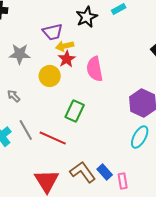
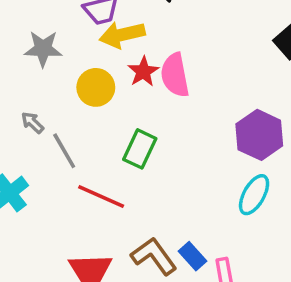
yellow arrow: (65, 46) -> (122, 35), size x1.4
red star: (67, 59) -> (143, 72), moved
gray line: (26, 130) -> (64, 151), moved

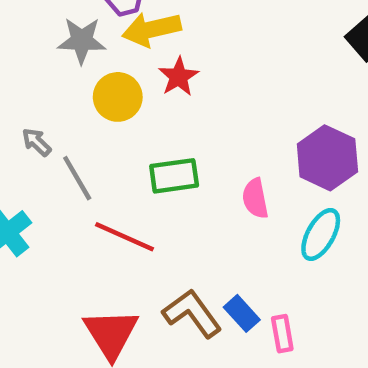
gray star: (43, 49) -> (82, 41), moved
pink semicircle: (175, 75) -> (255, 198), moved, size x0.7
green rectangle: (140, 149) -> (174, 176), turned 57

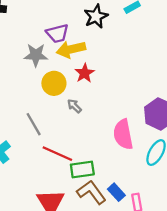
gray arrow: (37, 142) -> (74, 106), moved
green rectangle: (174, 176) -> (82, 170), moved
pink semicircle: (255, 198) -> (123, 134), size x1.5

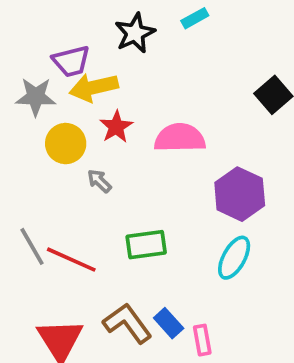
gray line: (34, 124) -> (32, 246), moved
pink semicircle: (123, 134) -> (180, 138), moved, turned 100
green rectangle: (82, 170) -> (146, 245), moved

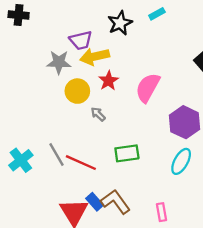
pink semicircle: (180, 138) -> (148, 88), turned -60
blue rectangle: (169, 323) -> (95, 202), moved

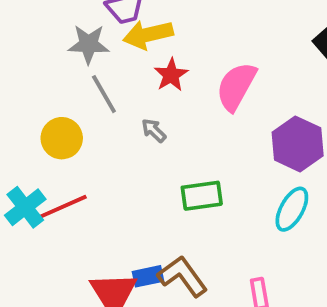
yellow circle: (77, 91) -> (62, 138), moved
gray line: (57, 154) -> (104, 94), moved
red line: (81, 163) -> (62, 207), moved, turned -48
blue rectangle: (95, 202) -> (148, 276), turned -60

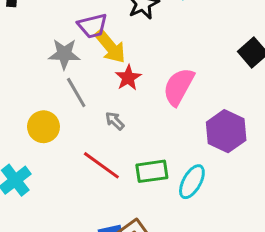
yellow arrow: (148, 35) -> (110, 47), turned -117
red line: (62, 207) -> (101, 165), moved, turned 60
cyan ellipse: (292, 209) -> (192, 182), moved

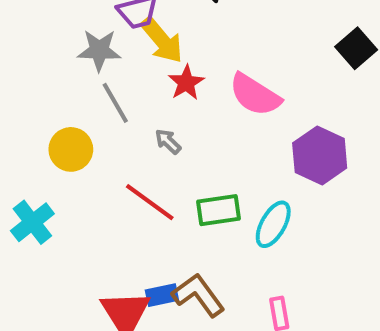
pink semicircle: (179, 87) -> (255, 95), turned -87

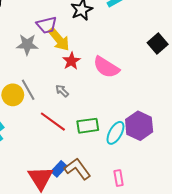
gray line: (115, 103) -> (28, 90), moved
purple hexagon: (320, 156) -> (139, 126), moved
blue rectangle: (162, 295) -> (59, 169), turned -35

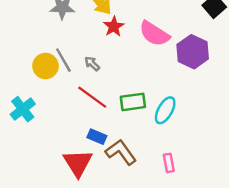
gray arrow: (62, 91) -> (92, 64), moved
purple hexagon: (139, 126) -> (193, 52), moved
blue rectangle: (59, 169) -> (97, 137), moved, turned 70

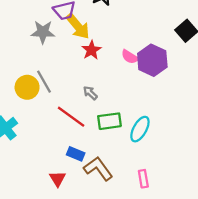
pink semicircle: (154, 34) -> (130, 57), size x0.6
purple hexagon: (193, 52) -> (152, 60), moved
gray arrow: (92, 64) -> (90, 93), moved
red triangle: (78, 163) -> (58, 179), size x0.6

